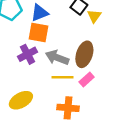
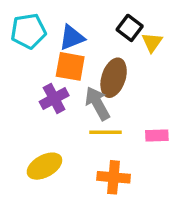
brown ellipse: (84, 54) -> (114, 78), moved
gray arrow: (57, 58) -> (97, 103), turned 40
pink rectangle: (87, 79) -> (157, 136), moved, turned 40

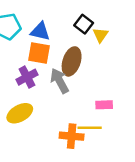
blue triangle: (72, 38) -> (40, 31), turned 35
yellow line: (106, 132) -> (90, 128), moved
yellow ellipse: (44, 166) -> (20, 113), moved

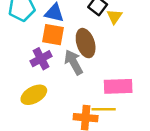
brown ellipse: (72, 61) -> (86, 43), turned -36
pink rectangle: (104, 105) -> (118, 86), size x1.6

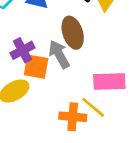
orange square: (53, 35) -> (36, 67), moved
yellow line: (104, 109) -> (93, 107), turned 40

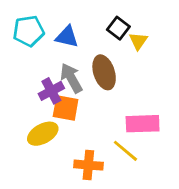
gray arrow: (59, 54) -> (71, 78), moved
orange cross: (73, 117) -> (88, 165), moved

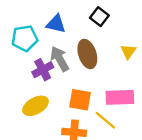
cyan pentagon: (29, 31) -> (25, 38), moved
yellow triangle: (138, 41) -> (128, 52), moved
orange square: (66, 108) -> (80, 100), moved

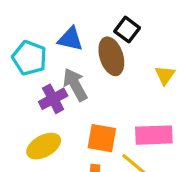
cyan pentagon: (25, 38) -> (29, 58), turned 30
brown ellipse: (87, 54) -> (111, 56), moved

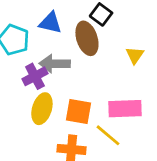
gray arrow: (75, 85) -> (55, 64), turned -60
yellow ellipse: (44, 146) -> (42, 109), moved, turned -44

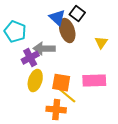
blue triangle: (50, 23) -> (57, 18), moved, turned 30
yellow line: (108, 135) -> (67, 96), moved

